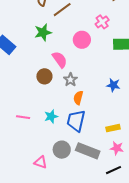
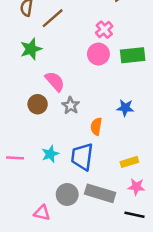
pink circle: (82, 40) -> (98, 54), moved
orange semicircle: (78, 98) -> (96, 126), moved
black line: (114, 170) -> (135, 215), turned 42

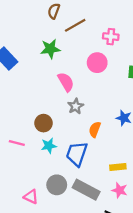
pink cross: (104, 30) -> (111, 37), moved, turned 35
pink circle: (98, 54) -> (97, 63), moved
brown circle: (38, 104) -> (43, 123), moved

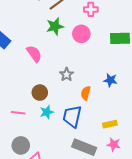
green star: (50, 49) -> (55, 26), moved
pink semicircle: (66, 82) -> (34, 54), moved
gray circle: (57, 185) -> (21, 145), moved

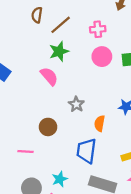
pink circle: (81, 34) -> (102, 57), moved
pink semicircle: (34, 54) -> (49, 76), moved
cyan star: (47, 112) -> (60, 179), moved

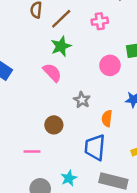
pink circle: (102, 57) -> (110, 65), moved

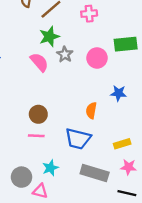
gray star: (82, 100) -> (65, 54), moved
blue trapezoid: (95, 147) -> (78, 139), turned -84
pink line: (32, 152) -> (36, 136), moved

